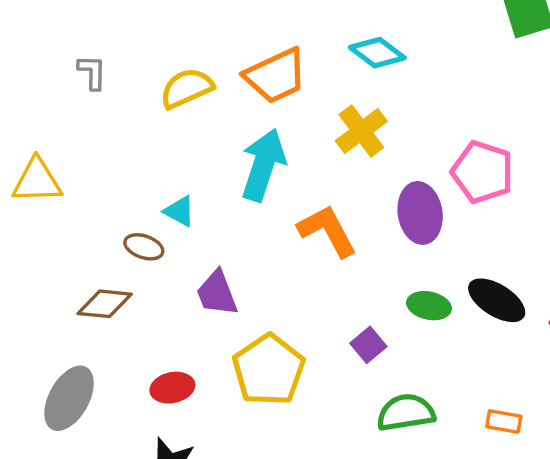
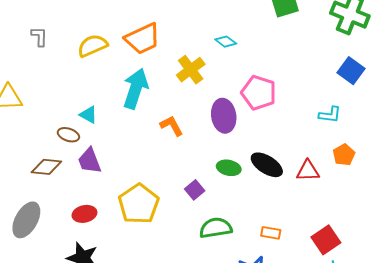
cyan diamond: (377, 53) -> (226, 42), moved, size x0.7
orange L-shape: (327, 231) -> (172, 126), size x0.7
purple trapezoid: (217, 293) -> (89, 161), moved

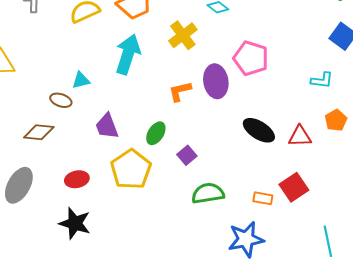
cyan triangle: (88, 115) -> (81, 80), turned -42
orange L-shape: (172, 126) -> (180, 91), moved, turned -75
purple trapezoid: (89, 161) -> (107, 126), moved
green ellipse: (229, 168) -> (156, 133), moved, turned -70
red square: (326, 240) -> (294, 187), moved

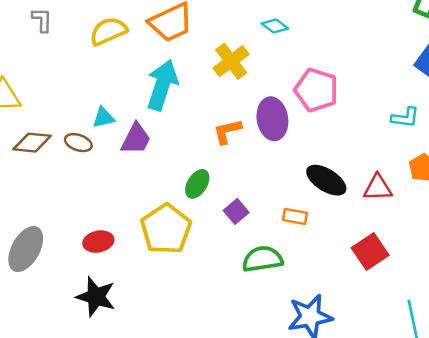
purple trapezoid: (107, 126) -> (136, 139), moved, turned -132
brown diamond: (39, 132) -> (32, 143), moved
orange rectangle: (263, 198) -> (295, 216), moved

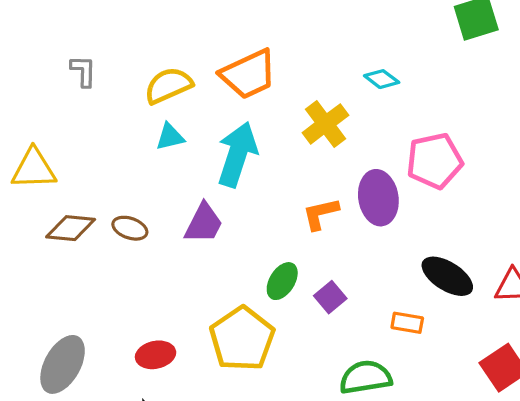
pink pentagon: (316, 90) -> (434, 161), turned -30
cyan triangle: (103, 118) -> (170, 137), moved
purple square: (236, 211) -> (330, 297), moved

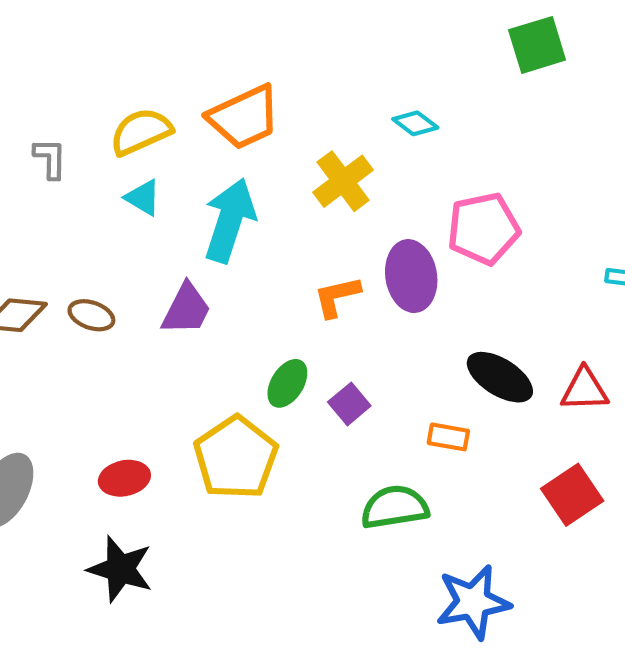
gray L-shape: (83, 71) -> (50, 158), moved
cyan triangle: (170, 137) -> (143, 198), turned 44

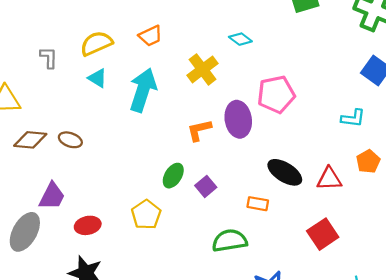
orange trapezoid: (244, 117) -> (150, 36), size x0.6
purple trapezoid: (186, 309) -> (52, 196), moved
yellow pentagon: (236, 458) -> (146, 215), size x0.7

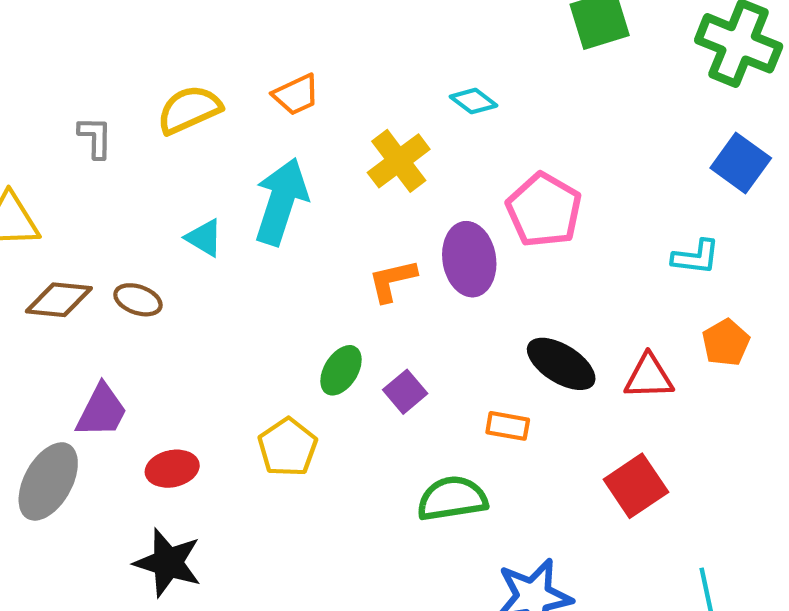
cyan triangle: (97, 78) -> (204, 238), moved
pink pentagon: (276, 94) -> (544, 210), turned -30

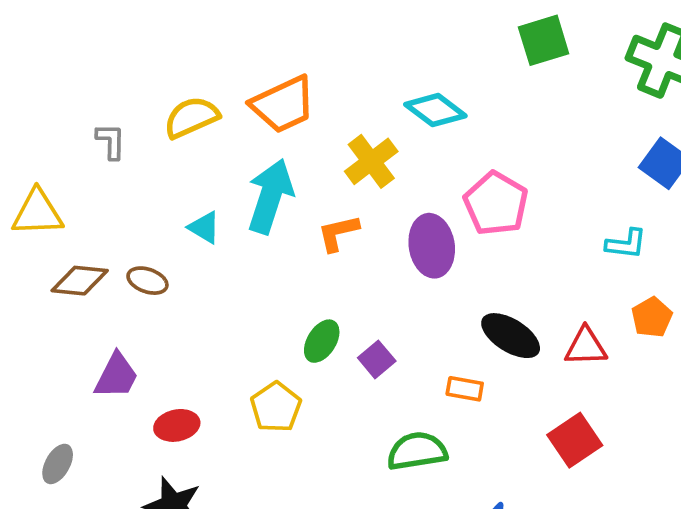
orange trapezoid: (296, 95) -> (283, 105), size x1.6
cyan diamond: (474, 101) -> (435, 110), size x1.5
orange L-shape: (392, 281) -> (338, 233), moved
gray ellipse: (48, 481) -> (58, 464), moved, size x0.6

